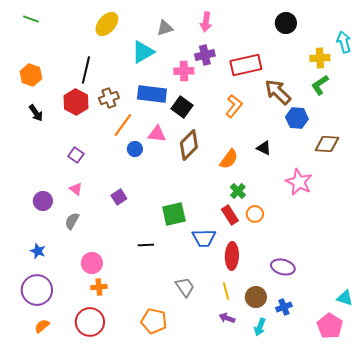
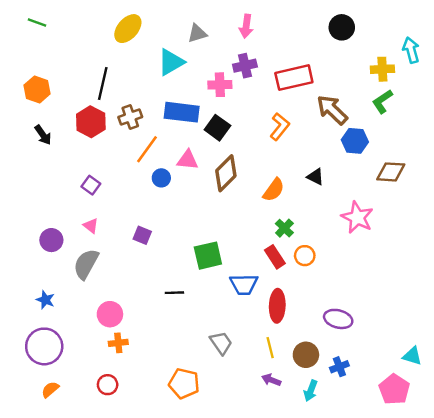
purple square: (119, 197) -> (142, 235), turned -35
gray semicircle: (72, 221) -> (86, 264), size x1.5
red circle: (90, 322) -> (108, 385), size x0.6

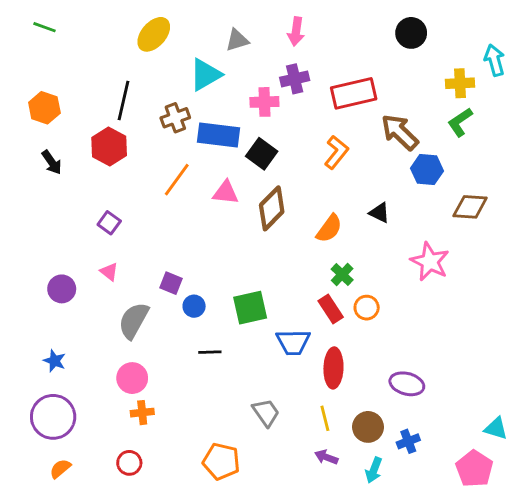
brown cross: (130, 117) -> (175, 118), moved
blue circle: (161, 178) -> (194, 306), moved
gray semicircle: (86, 264) -> (134, 321), moved

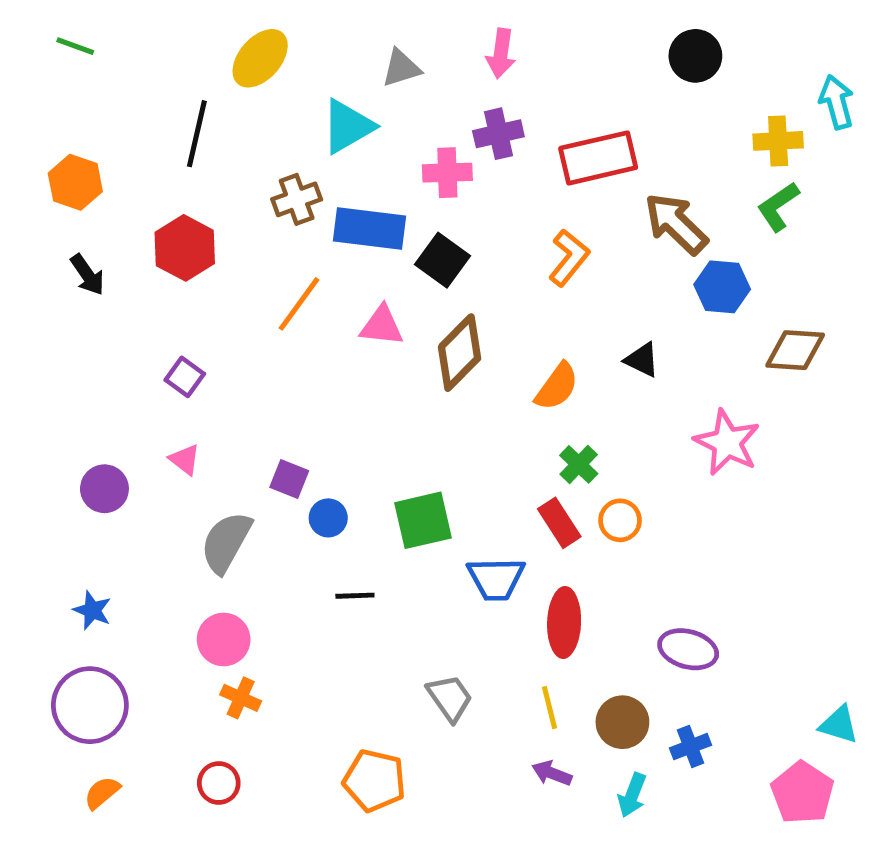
black line: (124, 101) -> (197, 134), moved
orange cross: (142, 413) -> (241, 698), turned 30

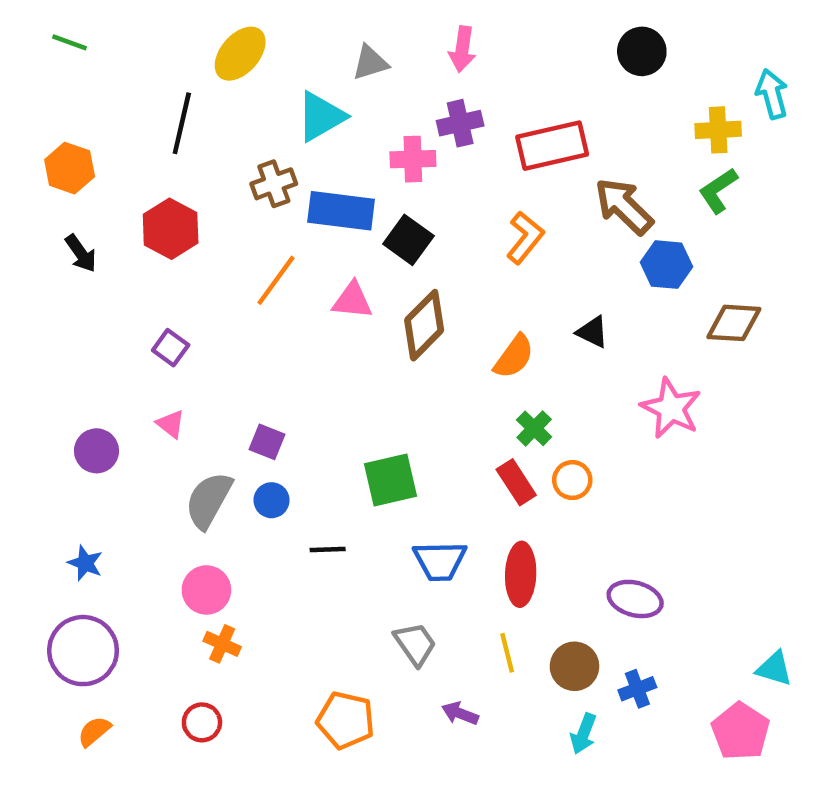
blue circle: (328, 518) -> (272, 500), moved
blue trapezoid: (496, 579) -> (440, 561), moved
purple arrow: (552, 773) -> (460, 713), moved

